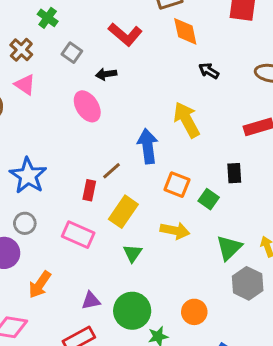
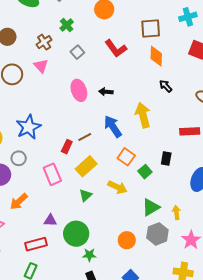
black arrow: (106, 74) -> (106, 92), moved
blue arrow: (148, 146) -> (113, 127), turned -40
pink rectangle: (78, 235) -> (52, 174), turned 30
orange circle: (194, 312) -> (127, 240), moved

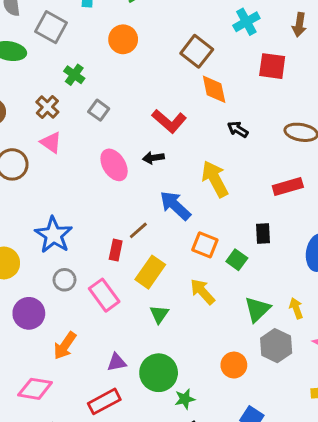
brown square: (151, 29) -> (197, 51), turned -35
red L-shape: (116, 48) -> (169, 121), moved
gray circle: (19, 158) -> (64, 280), moved
yellow arrow: (117, 187) -> (202, 292), turned -144

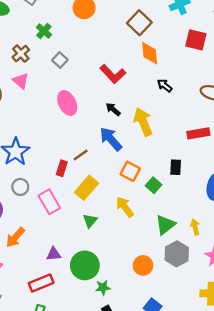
black arrow: (153, 158) -> (113, 109), moved, turned 42

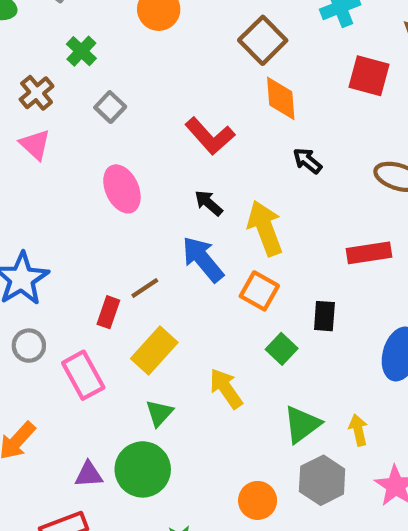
orange square: (130, 171) -> (259, 291), moved
green circle: (85, 265) -> (143, 469), moved

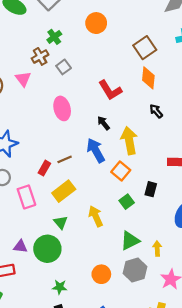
brown cross: (37, 93) -> (40, 56), moved
green triangle: (159, 413) -> (61, 222), turned -32

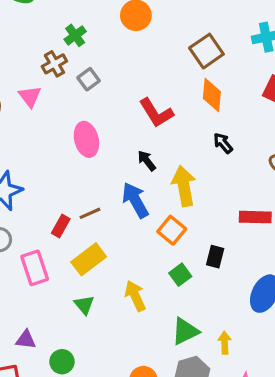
green circle: (47, 249) -> (62, 362), moved, size x0.6

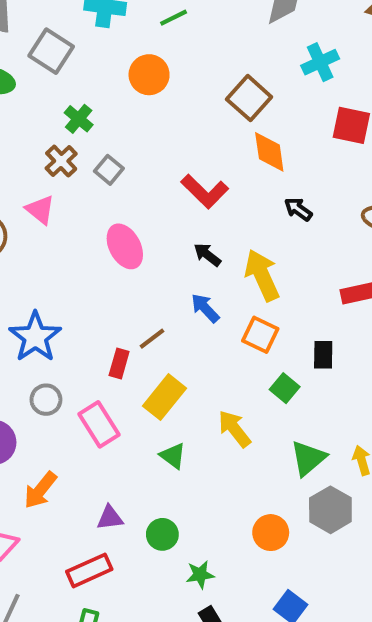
blue arrow: (135, 200) -> (205, 308), size x0.7

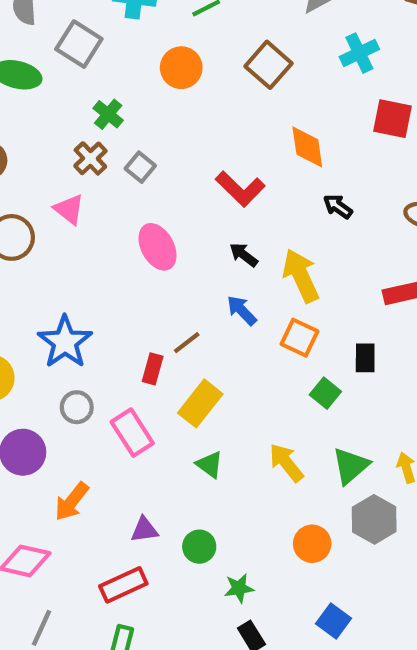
brown square: (249, 98) -> (268, 65), moved
yellow arrow: (234, 429) -> (286, 463), moved

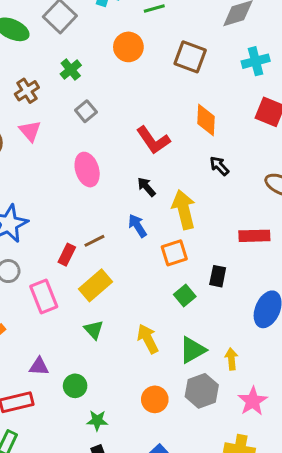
brown square: (268, 65) -> (190, 57), turned -32
brown cross: (90, 158) -> (27, 91), moved
orange square: (299, 338) -> (174, 253), turned 36

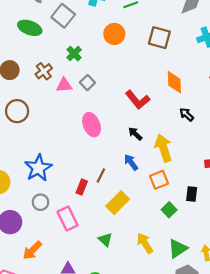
pink triangle: (30, 131) -> (64, 85), moved, turned -49
brown line: (94, 241) -> (101, 176), turned -32
yellow rectangle: (96, 285) -> (118, 203), moved

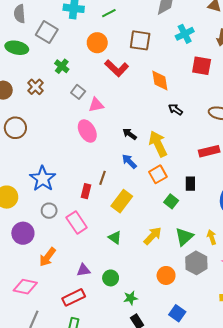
pink triangle: (64, 85) -> (96, 105), moved
red L-shape: (137, 100) -> (117, 68), moved
yellow arrow: (145, 243) -> (153, 236), turned 84

